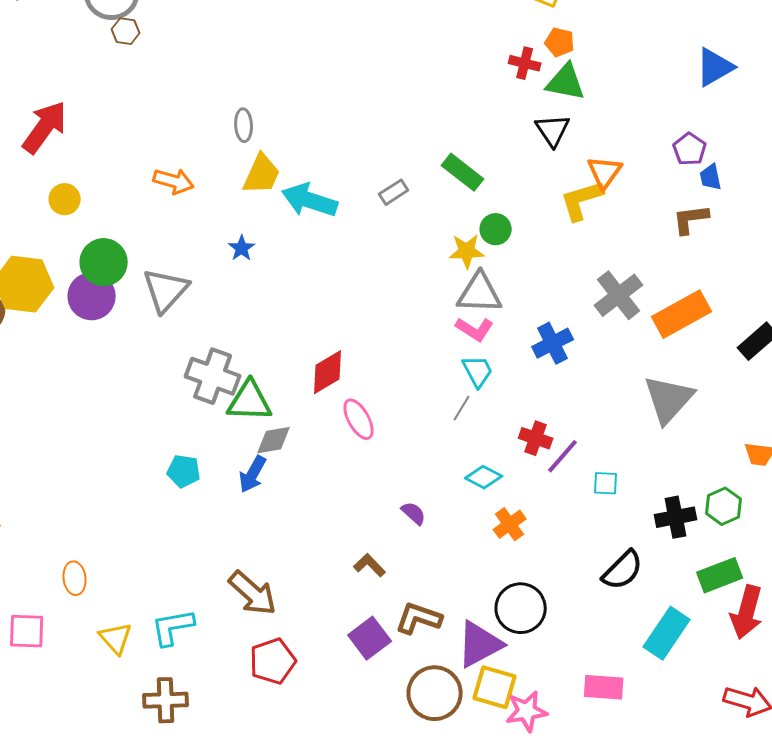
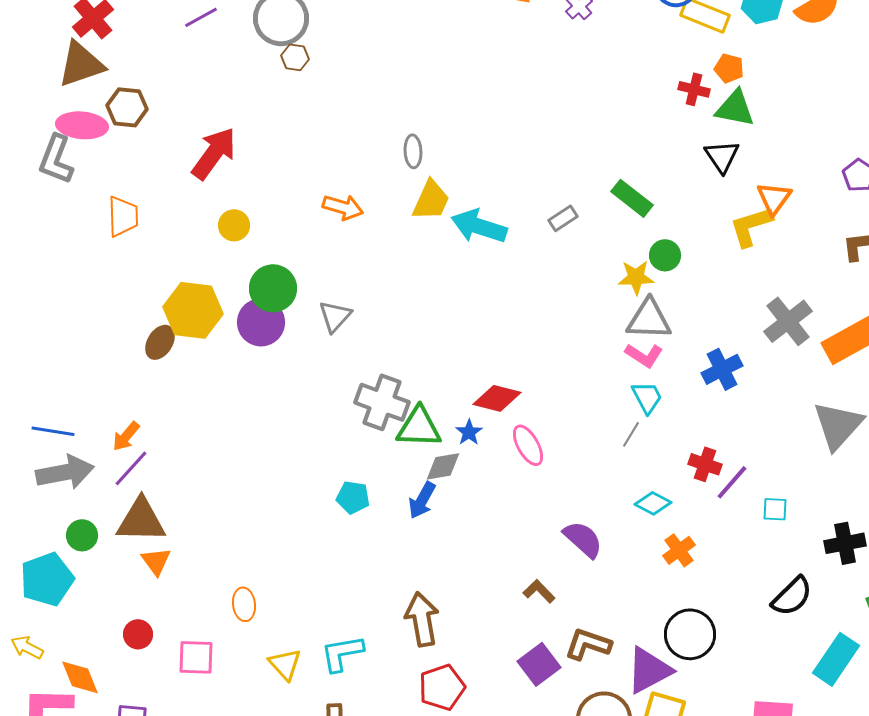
blue star: (242, 248) -> (469, 432), moved
gray triangle: (166, 290) -> (335, 316), size x0.7
red diamond: (328, 372) -> (497, 398), turned 45
purple semicircle: (414, 513) -> (583, 539), size x1.6
brown arrow: (253, 593) -> (422, 619), turned -142

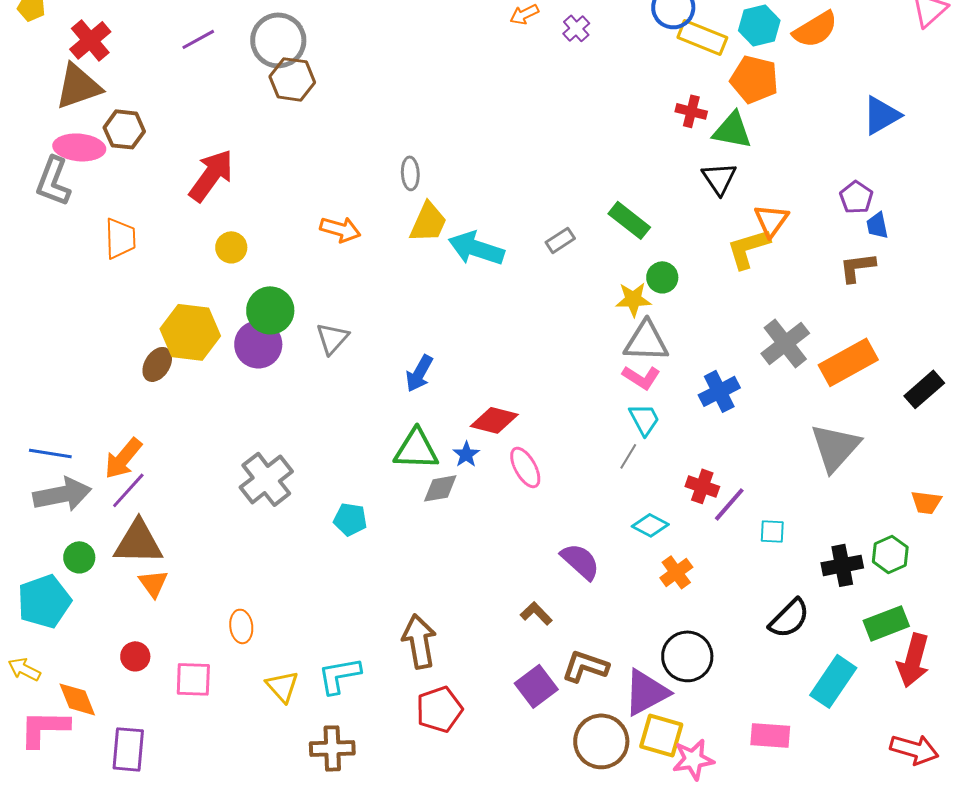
brown hexagon: (295, 57) -> (292, 79), size x1.6
orange pentagon: (729, 68) -> (754, 79), moved, size x1.6
gray cross: (382, 402) -> (266, 479), moved, turned 32
orange arrow: (126, 436) -> (123, 458), size x1.4
blue arrow: (422, 500) -> (419, 373), moved

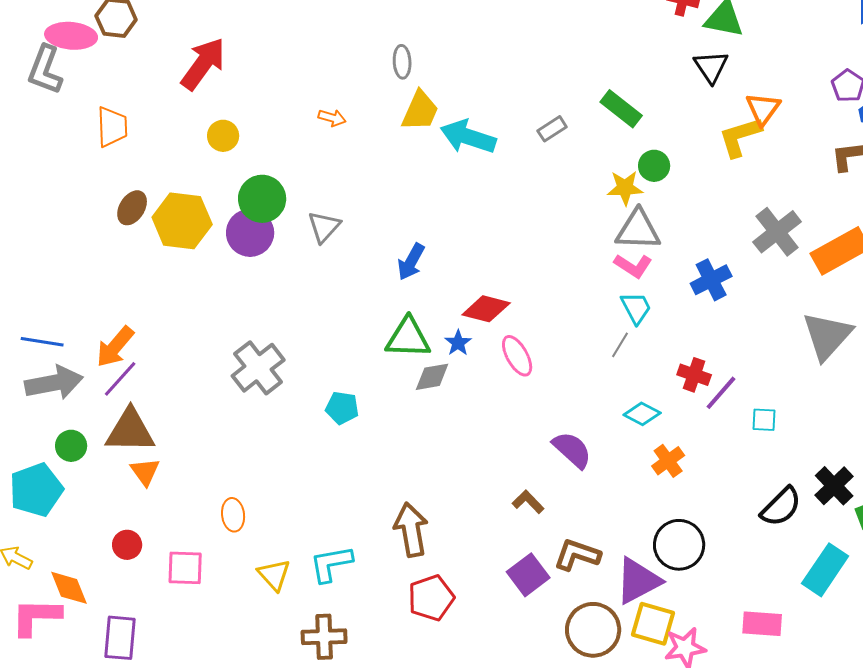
orange arrow: (340, 229) -> (332, 118), size x0.7
brown ellipse: (157, 364) -> (132, 208), moved
black cross: (842, 565) -> (834, 486), moved, turned -33

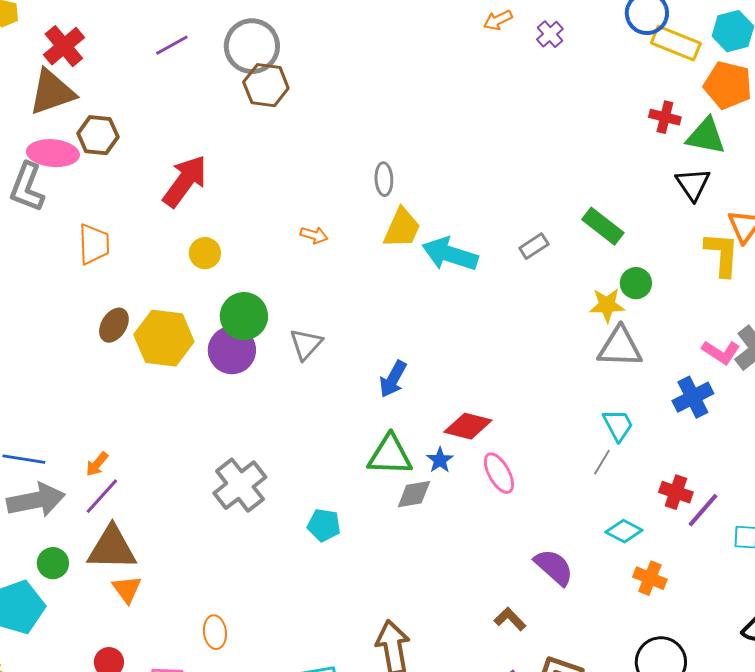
yellow L-shape: (740, 137) -> (722, 254), turned 111
pink L-shape: (633, 266) -> (721, 352), moved
orange arrow: (115, 347) -> (97, 464), size x0.6
orange cross: (668, 461) -> (650, 578), turned -32

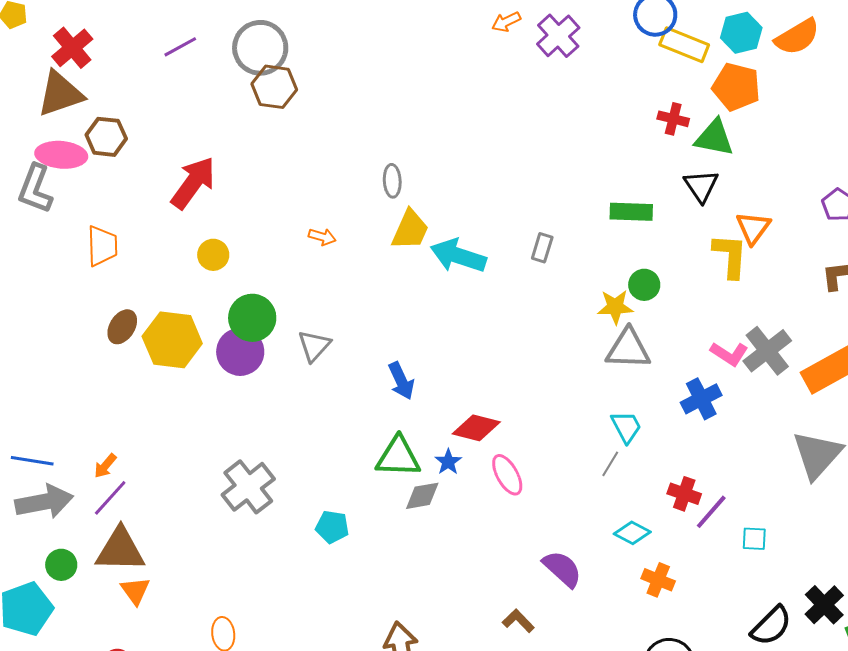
purple cross: (550, 34) -> (558, 36), size x1.6
green rectangle: (603, 226) -> (631, 212), moved, turned -36
gray rectangle: (534, 246) -> (542, 248), turned -40
blue arrow: (393, 379) -> (401, 381), turned -54

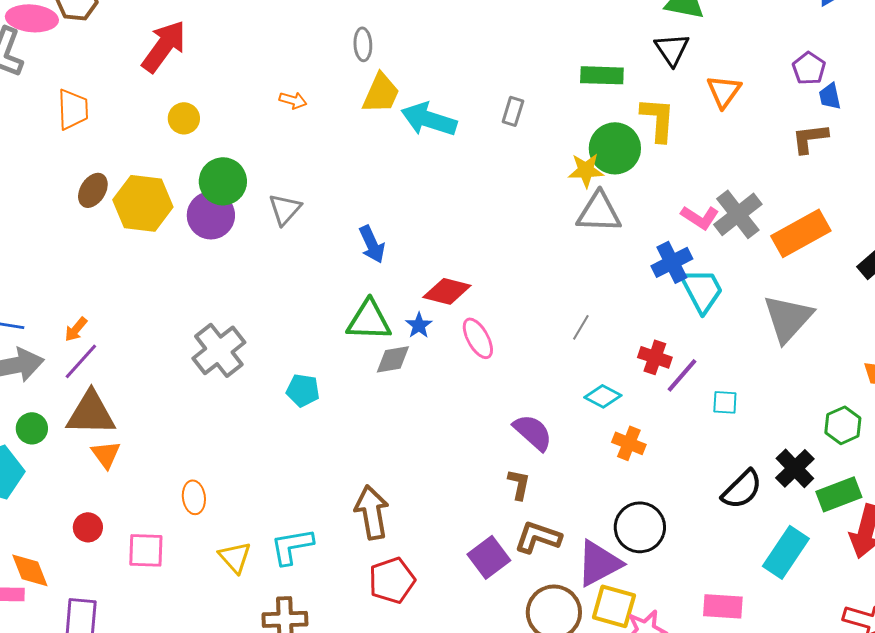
yellow L-shape: (730, 256) -> (658, 119), moved
green circle: (644, 285) -> (615, 148), size x1.6
cyan trapezoid: (626, 427) -> (702, 290), moved, size x1.4
brown L-shape: (518, 621) -> (519, 484), moved, turned 56

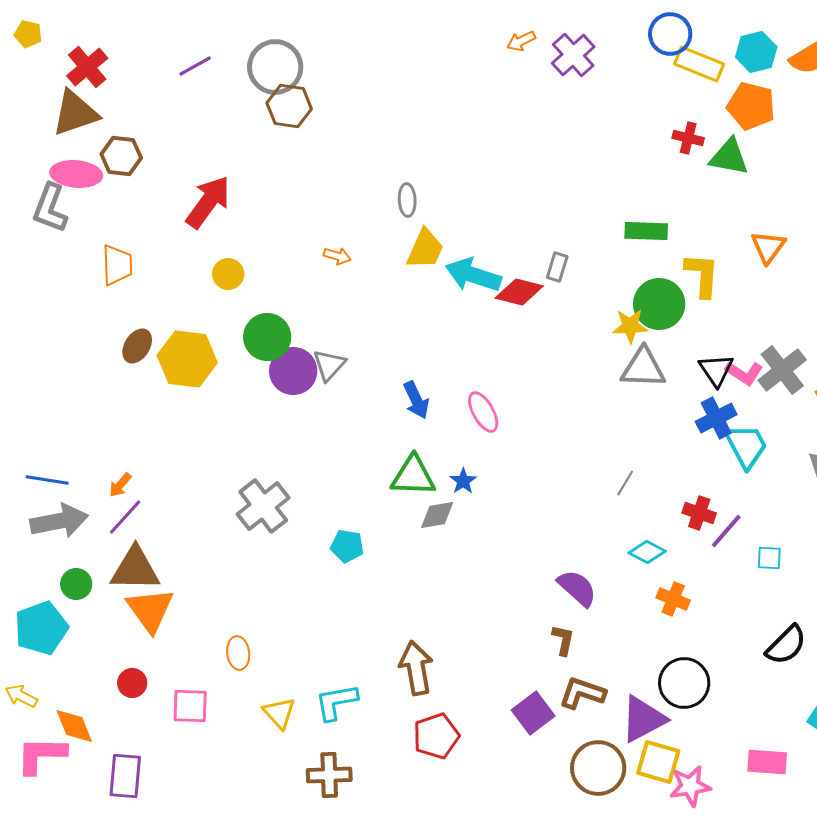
black triangle: (672, 49) -> (716, 370), moved
purple circle: (211, 215) -> (293, 371), moved
red diamond: (447, 291) -> (519, 292), moved
pink ellipse: (478, 338) -> (483, 412), moved
orange triangle: (106, 454) -> (150, 610), size x1.6

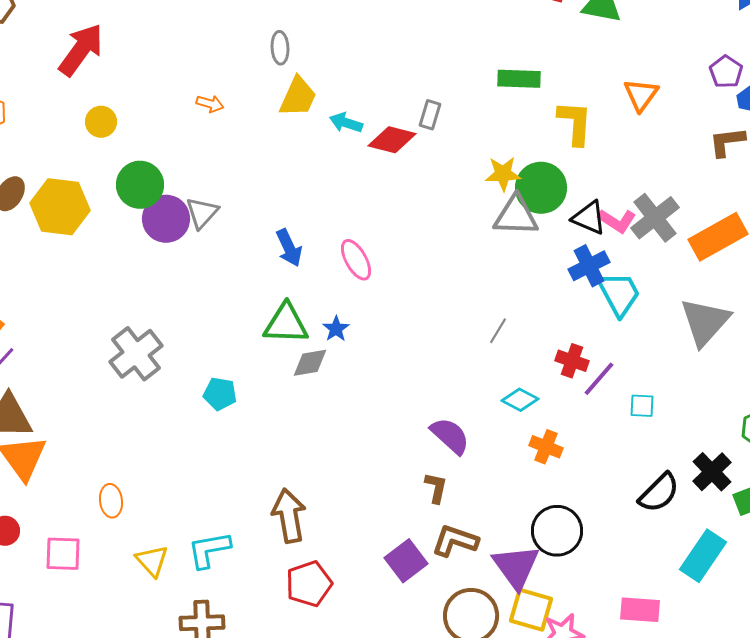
cyan arrow: (473, 275) -> (346, 123), size x0.6
green circle: (659, 304) -> (541, 188), moved
black triangle: (716, 370) -> (589, 218), turned -33
purple triangle: (643, 719) -> (516, 567), turned -38

